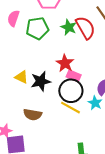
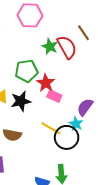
green pentagon: (37, 28) -> (27, 71), moved
black circle: (71, 91) -> (67, 137), moved

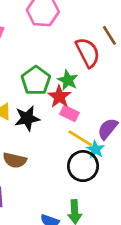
green star: (50, 47) -> (68, 80), moved
green pentagon: (27, 71) -> (36, 81), turned -30
yellow line: (51, 128) -> (80, 138), moved

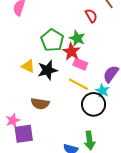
red semicircle: (88, 53) -> (91, 16), size x0.6
yellow line: (80, 138) -> (79, 84), moved

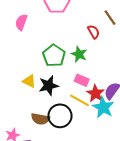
red star: (71, 52) -> (96, 93), moved
cyan star: (102, 91) -> (103, 107), size x1.5
black circle: (94, 104) -> (60, 116), moved

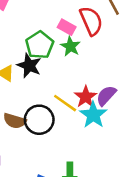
red semicircle: (94, 32) -> (91, 21), size x1.6
pink rectangle: (82, 80) -> (67, 27), moved
black star: (49, 86) -> (29, 66), moved, turned 30

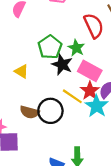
pink rectangle: (67, 27) -> (90, 71), moved, size x1.5
black star: (29, 66) -> (62, 65), moved

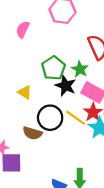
black circle: (50, 111) -> (50, 118), moved

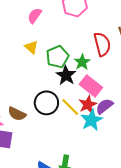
yellow triangle: (25, 92) -> (31, 47), moved
brown semicircle: (32, 133) -> (17, 114), moved

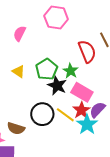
yellow triangle: (31, 47) -> (19, 71), moved

